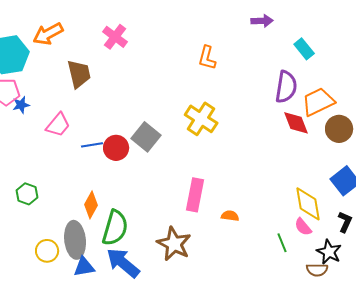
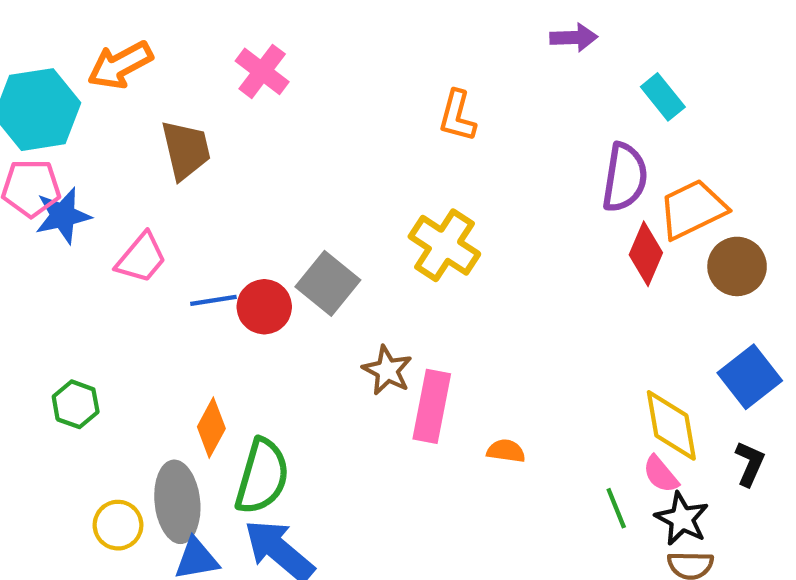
blue star: (21, 105) -> (63, 216), size x1.5
red diamond: (296, 123) -> (646, 254), turned 44
brown star: (174, 244) -> (387, 370), moved, size x0.7
black star: (329, 252) -> (682, 519), moved

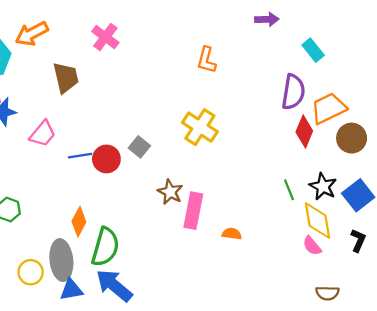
gray square: (328, 283) -> (139, 147), size x0.7
green line: (616, 508) -> (289, 190), moved
black star: (682, 519) -> (323, 186), moved

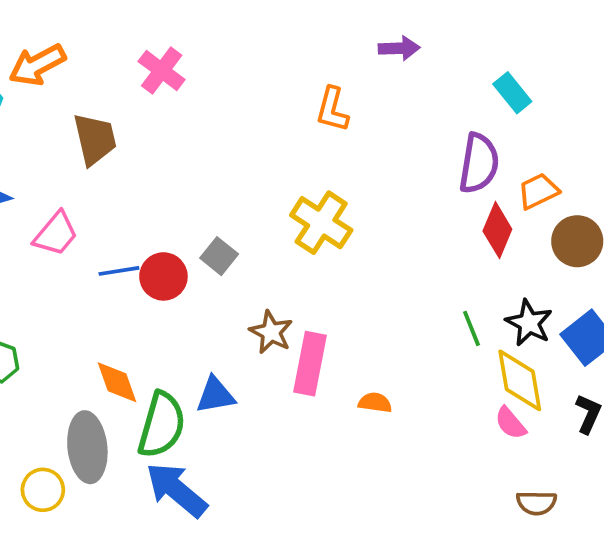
purple arrow: (267, 19) -> (399, 48), moved
orange trapezoid: (328, 108) -> (538, 191), size x0.7
orange diamond: (79, 222) -> (117, 382), turned -48
yellow circle: (31, 272) -> (43, 490), moved
blue triangle: (71, 290) -> (215, 395), moved

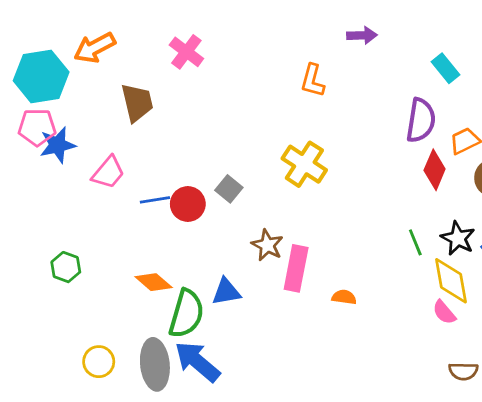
orange diamond: (117, 382) -> (154, 282), turned -30
gray ellipse: (87, 447) -> (155, 364), moved

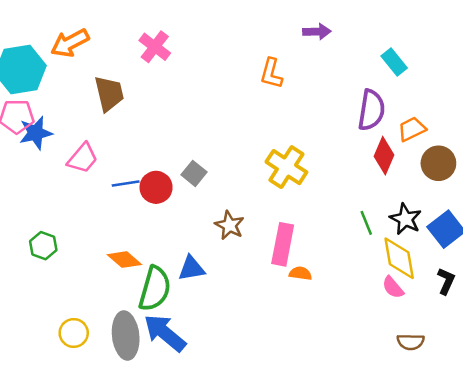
yellow cross: (304, 164) -> (286, 167), moved
pink rectangle: (296, 268) -> (283, 244), moved

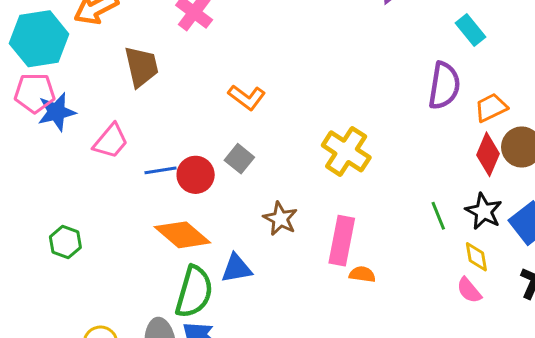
orange L-shape: (271, 73) -> (247, 97), moved, turned -68
red diamond: (384, 156) -> (488, 154), moved
yellow diamond: (399, 258) -> (476, 257), size x0.6
orange diamond: (124, 260) -> (182, 235), moved, size x1.4

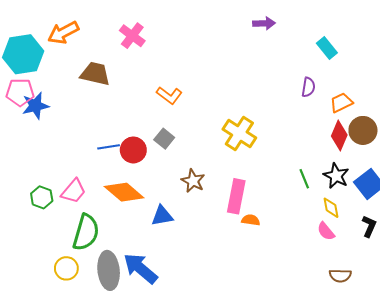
brown trapezoid: (141, 67) -> (95, 74), turned -64
purple semicircle: (444, 86) -> (308, 87), size x0.6
pink trapezoid: (111, 141) -> (74, 191), moved
green semicircle: (194, 292) -> (86, 232), moved

